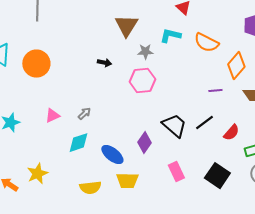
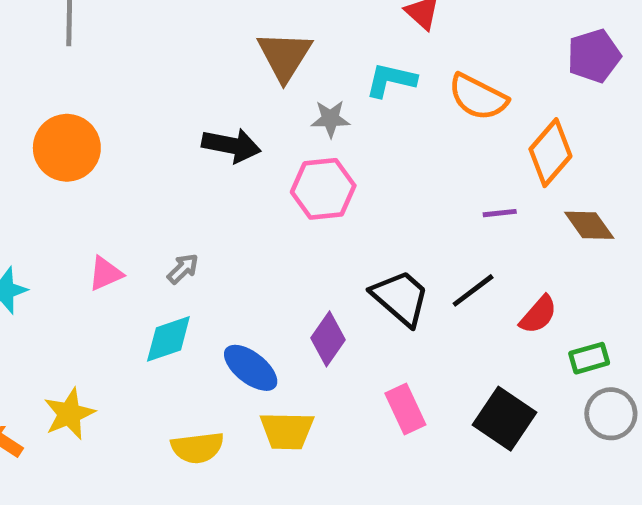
black arrow: (104, 63) -> (231, 145), size x1.6

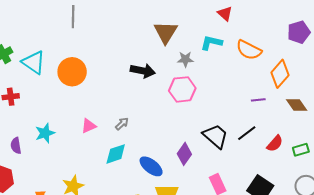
green rectangle: (589, 358) -> (301, 150), moved

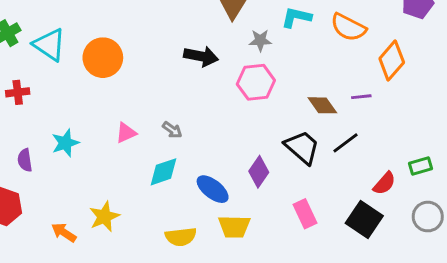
brown diamond: (297, 105) -> (322, 105), moved
gray arrow: (122, 124) -> (172, 130), turned 80
red semicircle: (275, 144) -> (384, 183), moved

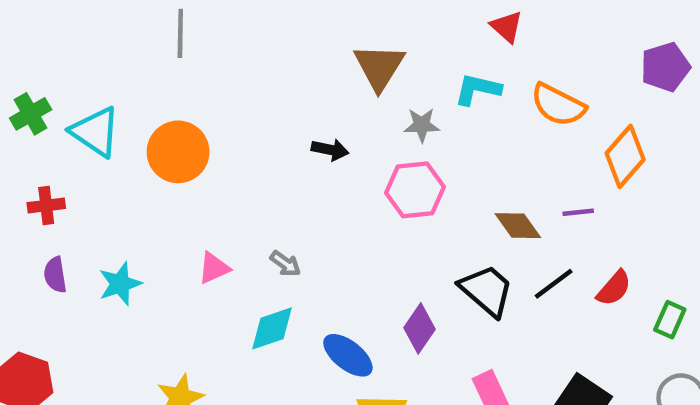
black arrow: (201, 56) -> (330, 150), size x0.7
purple semicircle: (25, 160) -> (55, 275), moved
green rectangle: (421, 166) -> (670, 320), turned -50
red semicircle: (384, 183) -> (614, 288), moved

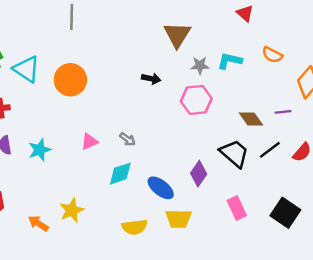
cyan L-shape: (478, 89) -> (230, 61), moved
orange semicircle: (558, 105) -> (272, 55), size x0.7

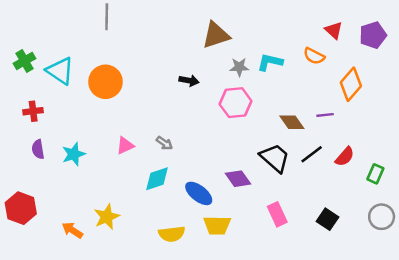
red triangle: (245, 13) -> (334, 30), moved
brown triangle: (177, 35) -> (216, 35), turned 40
purple diamond: (199, 174) -> (238, 179), turned -70
black square: (285, 213) -> (328, 219), size x0.7

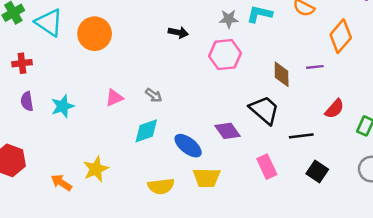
brown diamond: (292, 122) -> (282, 74), turned 35
black line: (312, 154) -> (301, 136), moved, turned 30

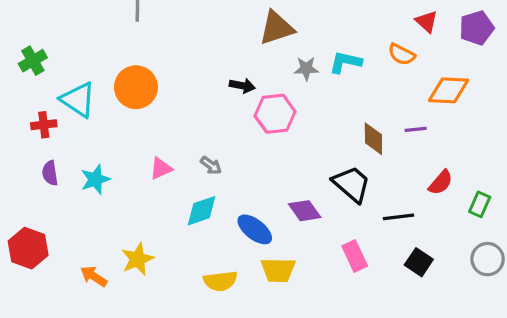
cyan triangle: (49, 23) -> (78, 100), moved
orange diamond: (341, 36) -> (448, 90), turned 52
pink hexagon: (225, 55) -> (275, 114), moved

